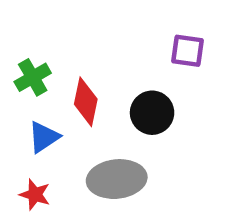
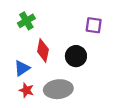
green cross: (33, 77) -> (26, 21), moved
red star: (35, 195) -> (26, 90), moved

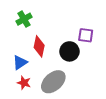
purple square: (94, 25) -> (86, 35), moved
gray ellipse: (58, 89) -> (53, 82), turned -35

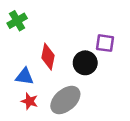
green cross: (24, 19) -> (17, 21), moved
blue triangle: (20, 63) -> (25, 76), turned 42

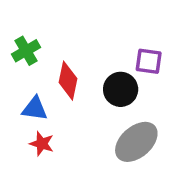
green cross: (17, 21) -> (26, 51), moved
gray ellipse: (65, 100) -> (136, 142), moved

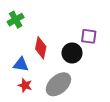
green cross: (26, 51) -> (16, 20), moved
gray ellipse: (136, 142) -> (58, 84), moved

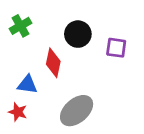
black circle: (72, 53) -> (78, 34), moved
red star: (25, 85) -> (18, 112), moved

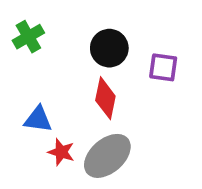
red diamond: (53, 63) -> (105, 98), moved
red star: (18, 112) -> (61, 152), moved

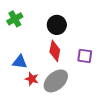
purple square: (163, 67) -> (85, 56), moved

